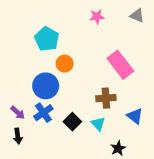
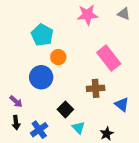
pink star: (97, 17) -> (88, 15), size x1.5
blue cross: (43, 113) -> (39, 130), moved
cyan triangle: (98, 124) -> (78, 128), moved

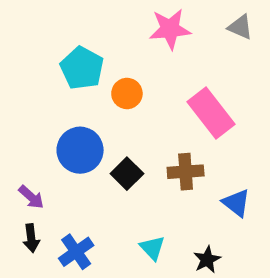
orange circle: (58, 57) -> (127, 93), moved
black square: (65, 109) -> (127, 174), moved

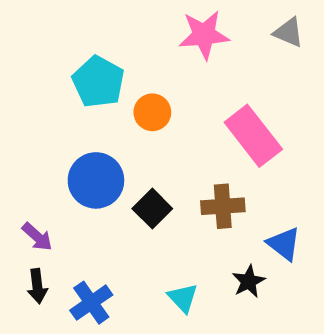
black star: (207, 260) -> (249, 281), moved

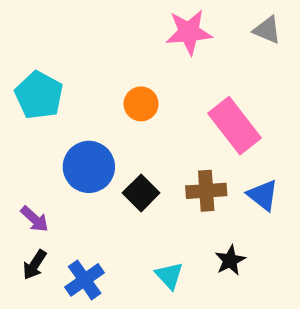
cyan pentagon: (98, 82) -> (39, 95), moved
blue triangle: (284, 244) -> (263, 195), moved
black arrow: (37, 286) -> (35, 265), turned 40

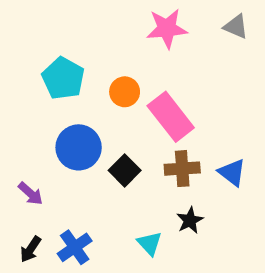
cyan pentagon: (39, 95) -> (63, 78), moved
pink rectangle: (234, 126) -> (171, 117), moved
black star: (230, 260) -> (190, 220), moved
black arrow: (35, 265) -> (31, 249), moved

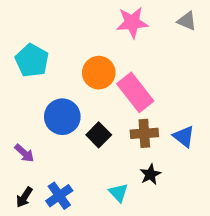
cyan pentagon: (63, 78) -> (32, 60), moved
orange circle: (125, 92) -> (99, 73), size x1.4

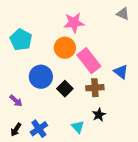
pink star: (132, 22) -> (74, 23), moved
blue triangle: (184, 136) -> (121, 72), moved

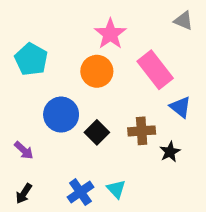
pink star: (74, 23) -> (110, 34), turned -30
pink rectangle: (89, 61) -> (155, 70), moved
black star: (99, 115) -> (170, 152), moved
blue cross: (39, 129) -> (80, 192), moved

